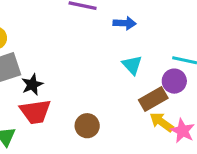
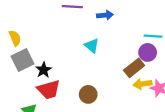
cyan triangle: (132, 65) -> (92, 46), moved
yellow arrow: (162, 122) -> (143, 84), turned -36

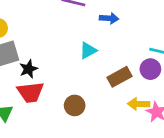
cyan triangle: (92, 46) -> (88, 51), turned 42
brown rectangle: (134, 68) -> (119, 77), moved

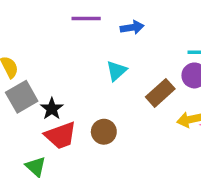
brown circle: (75, 105) -> (104, 132), moved

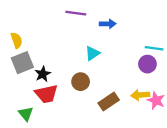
brown rectangle: (160, 93) -> (109, 102), moved
brown circle: (104, 132) -> (81, 82), moved

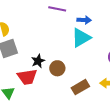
cyan triangle: (92, 53) -> (81, 38), moved, size x1.5
black star: (43, 74) -> (38, 61), moved

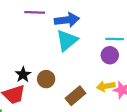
blue arrow: (84, 20) -> (67, 20), size x1.5

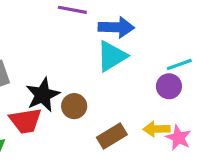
cyan line: (115, 39) -> (179, 65), turned -30
black star: (23, 75) -> (43, 95), size x1.5

